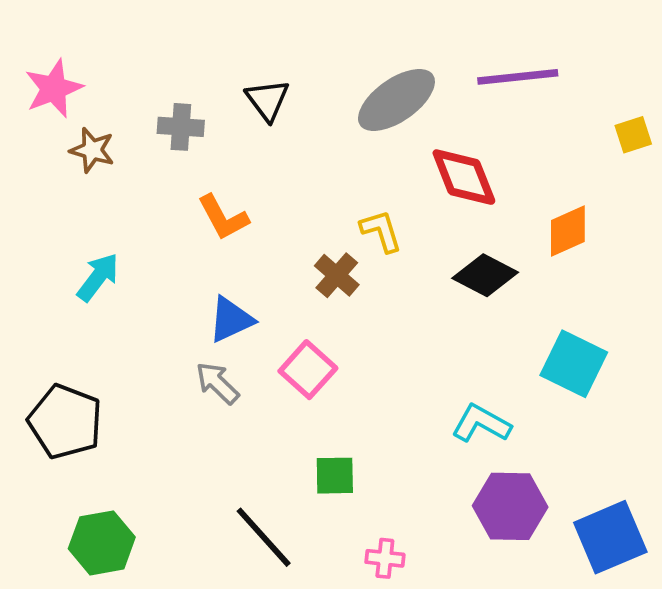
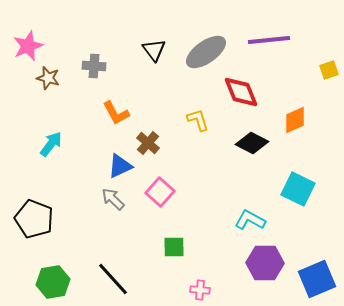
black triangle: (267, 100) -> (154, 50), moved
brown cross: (337, 275) -> (148, 143), moved
black line: (264, 537) -> (113, 279), moved

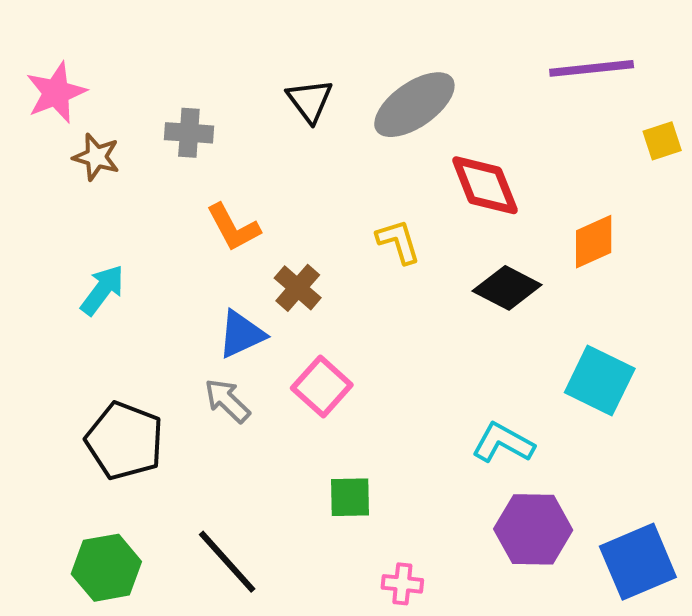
purple line: (269, 40) -> (592, 68), moved
black pentagon: (34, 219) -> (125, 441), moved

